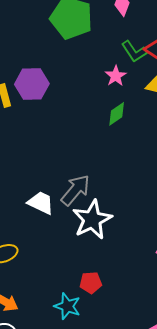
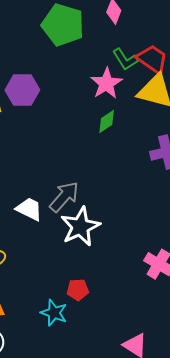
pink star: (116, 76) -> (106, 83), size x1.5

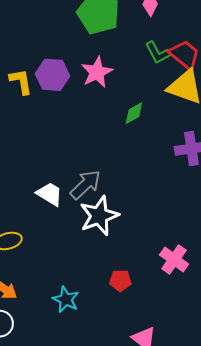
pink star: (106, 83) -> (97, 72), moved
red pentagon: (78, 290) -> (120, 281), moved

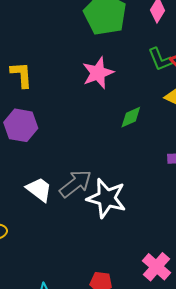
purple hexagon: (53, 75) -> (21, 125), moved
white star: (99, 216) -> (107, 198), moved, turned 30

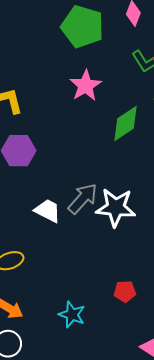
green diamond: (131, 117) -> (126, 123), size x1.5

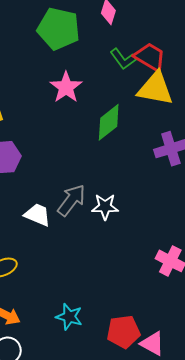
white star: (116, 208) -> (105, 207), size x0.7
red pentagon: (125, 291) -> (123, 332), moved, size x1.5

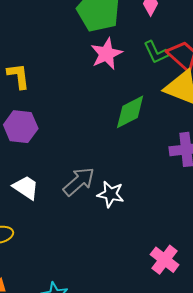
pink star: (66, 87) -> (106, 54), moved
white trapezoid: (37, 215) -> (26, 188), moved

